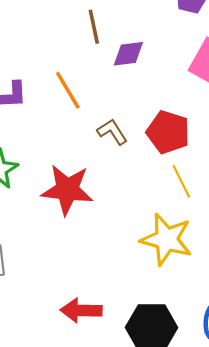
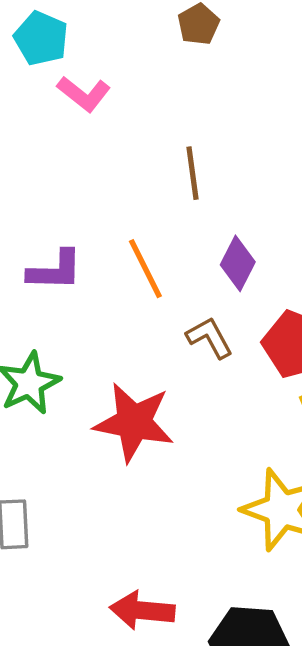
purple diamond: (128, 54) -> (238, 263), moved, turned -60

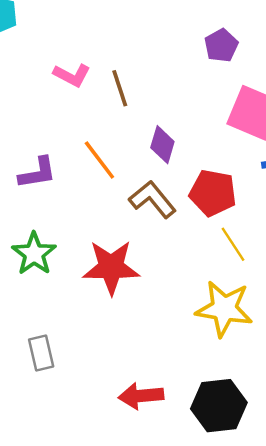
pink L-shape: (84, 94) -> (72, 75), moved
brown L-shape: (210, 338) -> (153, 199), size x1.4

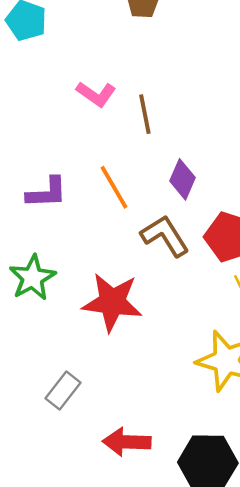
gray rectangle: (41, 353) -> (63, 391), moved, turned 44

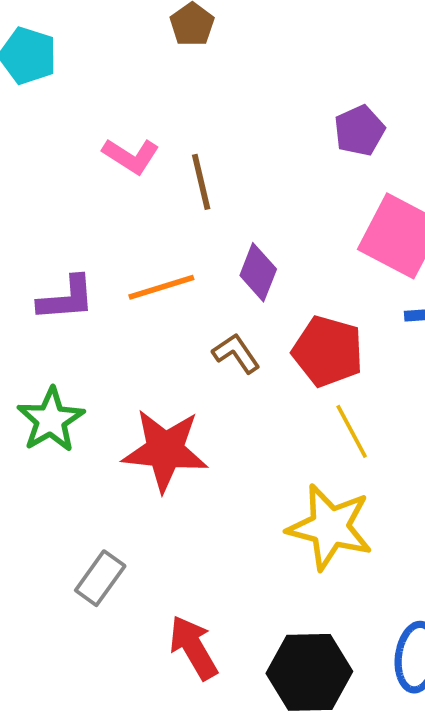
orange line: (114, 187) -> (161, 287), turned -75
brown L-shape: (165, 236) -> (236, 353), size x0.7
red arrow: (127, 442) -> (193, 648), turned 60

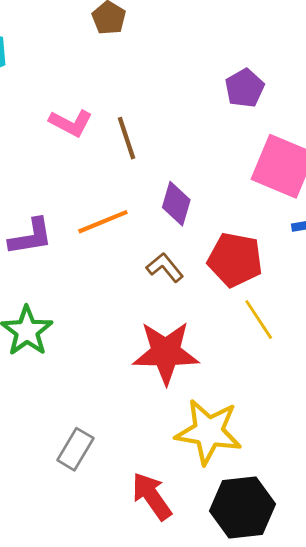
red star: (165, 450) -> (166, 353), moved
yellow star: (330, 527) -> (209, 432), moved

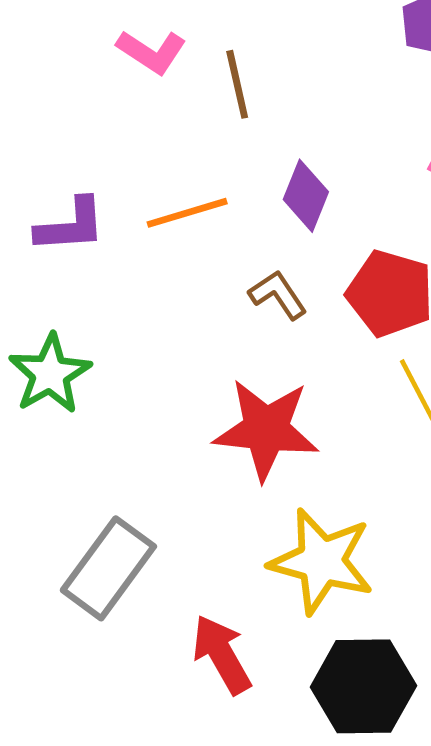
gray rectangle: (75, 449) -> (108, 568), size x1.5

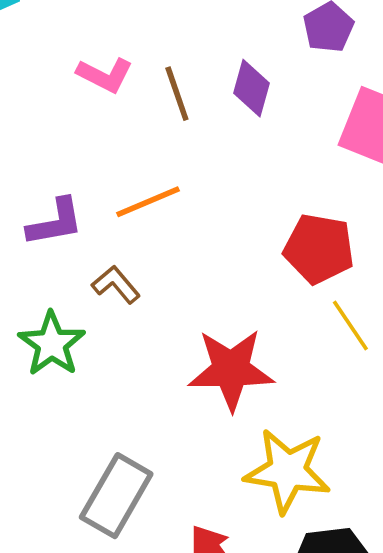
purple diamond: (306, 196) -> (252, 88), moved
brown L-shape: (278, 295) -> (116, 285), moved

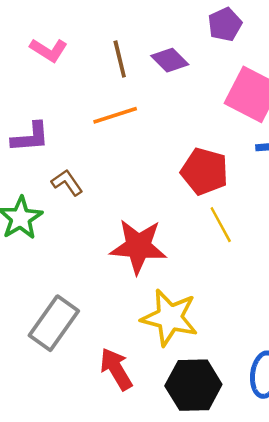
pink L-shape: (105, 75) -> (49, 50), moved
purple diamond: (252, 88) -> (170, 60), turned -66
orange line: (148, 202) -> (115, 115), moved

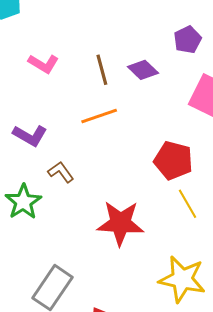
purple L-shape: (30, 137) -> (30, 135), turned 36
yellow star: (170, 318) -> (182, 279), moved

